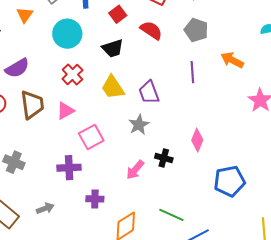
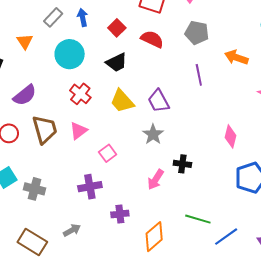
pink square: (91, 137) -> (108, 153), size x0.7
pink diamond: (197, 140) -> (231, 136), moved

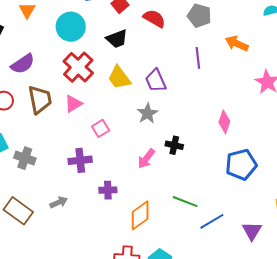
red cross: (80, 94) -> (78, 67), size x1.4

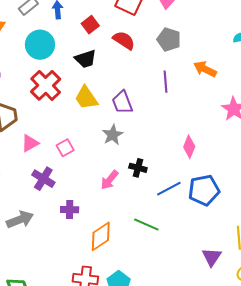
pink triangle: (73, 104) -> (30, 143), moved
purple cross: (80, 160) -> (43, 179), turned 35
gray arrow: (59, 202) -> (20, 220), size x1.5
blue line: (212, 221) -> (169, 189), moved

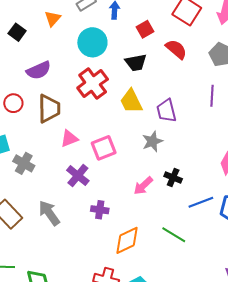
pink square: (65, 148) -> (104, 148), size x1.4
gray arrow: (20, 220) -> (49, 213), turned -112

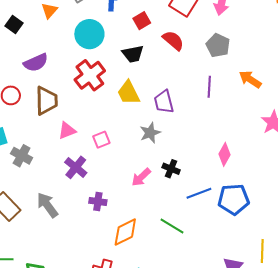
pink square: (104, 148) -> (101, 140), size x0.7

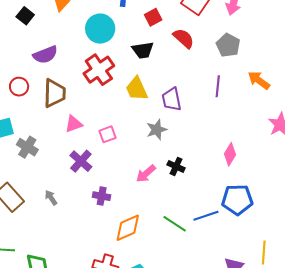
blue line: (199, 193) -> (206, 216), moved
gray arrow: (47, 205) -> (51, 198), size x0.6

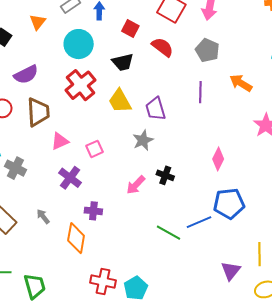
red square: (153, 17) -> (130, 29), turned -30
orange diamond: (128, 228) -> (76, 238), moved, turned -52

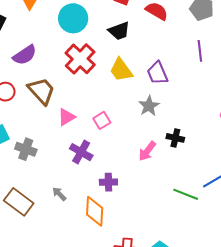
brown trapezoid: (38, 112) -> (41, 91), turned -32

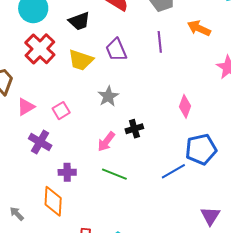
yellow trapezoid: (121, 70) -> (81, 60), turned -36
purple trapezoid: (157, 73) -> (116, 50), moved
black cross: (175, 138) -> (134, 129), turned -30
gray arrow: (59, 194) -> (17, 214), moved
green line: (186, 194) -> (114, 174), moved

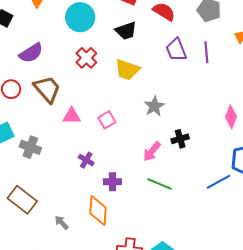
red cross: (40, 49) -> (86, 58), size x0.7
purple trapezoid: (116, 50) -> (176, 50), moved
pink triangle: (26, 107) -> (72, 116), turned 30
purple cross: (40, 142) -> (86, 160), moved, size x0.7

